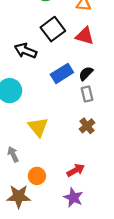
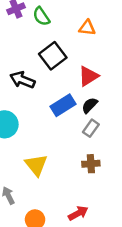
red triangle: (85, 36) -> (88, 76), moved, turned -48
gray rectangle: (87, 94) -> (91, 128), turned 49
brown cross: (87, 126) -> (91, 164), turned 35

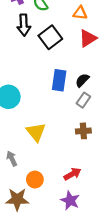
red triangle: (88, 76) -> (88, 38), moved
black arrow: (22, 80) -> (24, 25), moved, turned -115
blue rectangle: (63, 105) -> (59, 80), turned -50

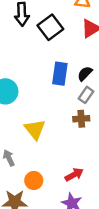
brown cross: (83, 131) -> (81, 119), moved

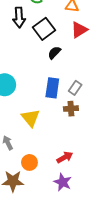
blue rectangle: (60, 74) -> (52, 88), moved
black semicircle: (85, 74) -> (54, 53), moved

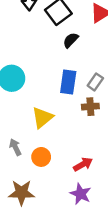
yellow triangle: (31, 118) -> (42, 118), turned 30
orange circle: (29, 162) -> (41, 157), moved

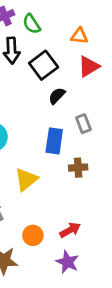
gray rectangle: (95, 82) -> (83, 124), moved, turned -56
orange circle: (41, 157) -> (33, 235), moved

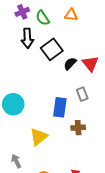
orange triangle: (79, 36) -> (71, 15), moved
red triangle: (89, 66) -> (90, 64), moved, turned -36
black semicircle: (57, 96) -> (70, 64), moved

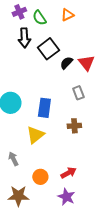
orange triangle: (71, 15) -> (67, 15), turned -32
blue rectangle: (60, 107) -> (44, 108), moved

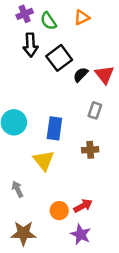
gray rectangle: (78, 93) -> (95, 110), turned 40
yellow triangle: (35, 135) -> (44, 160), turned -30
orange circle: (40, 177) -> (59, 211), moved

